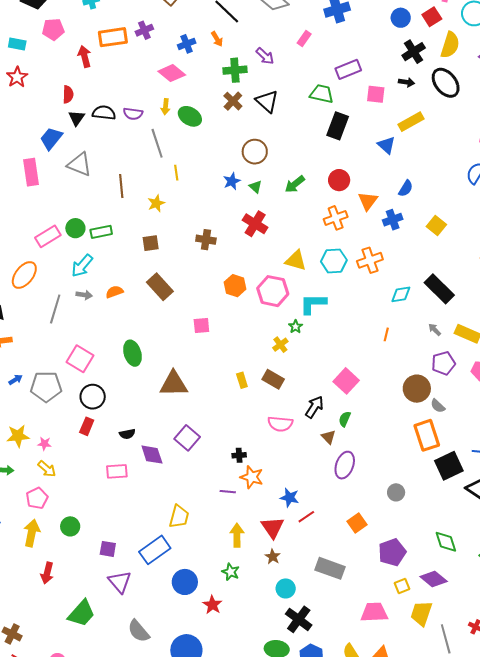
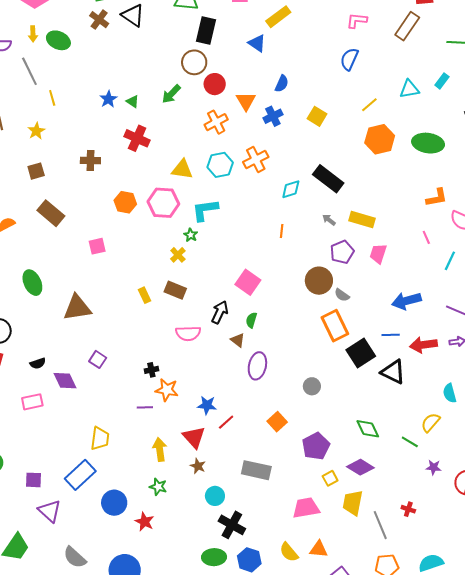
brown circle: (255, 152) -> (194, 62), moved
purple square: (187, 438) -> (98, 359), size x0.7

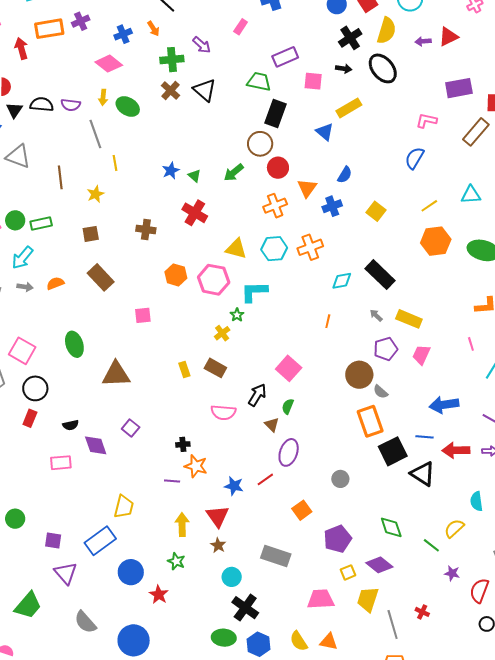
red line: (226, 422) -> (265, 479), moved

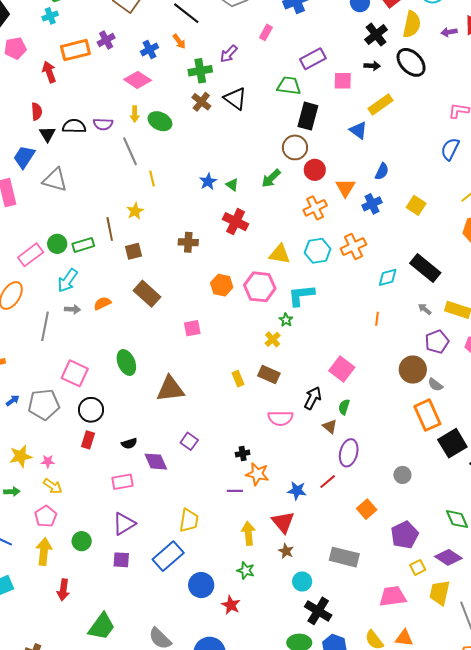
purple arrow: (202, 45) -> (229, 54), turned 96
brown line: (60, 177) -> (110, 229), moved
purple triangle: (66, 573) -> (124, 524), moved, turned 45

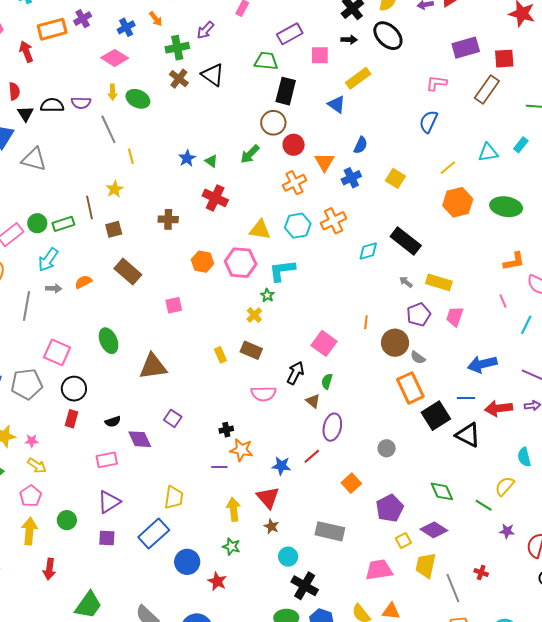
orange line: (377, 319) -> (366, 322), moved

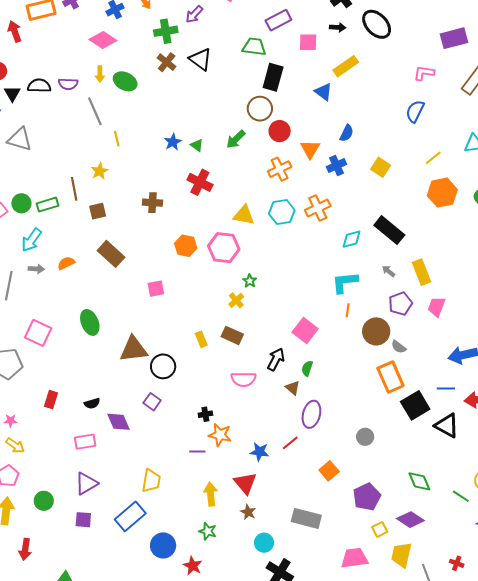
cyan L-shape: (282, 270) -> (345, 282), moved
yellow rectangle: (439, 282) -> (422, 272), turned 50
black circle: (74, 389) -> (163, 366), moved

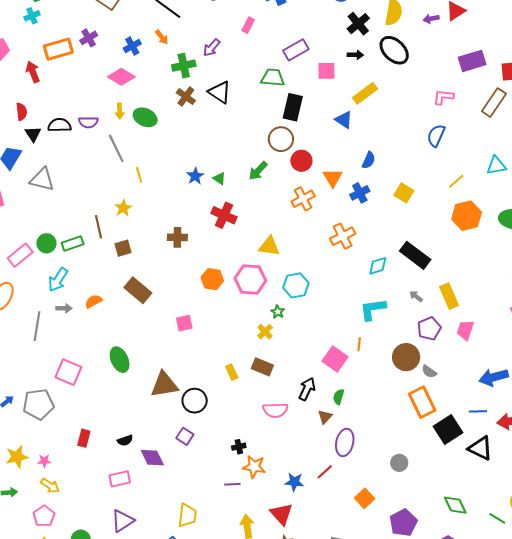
cyan hexagon: (282, 212) -> (296, 285), moved
orange line: (348, 310) -> (359, 344), moved
brown triangle: (293, 388) -> (325, 417), turned 35

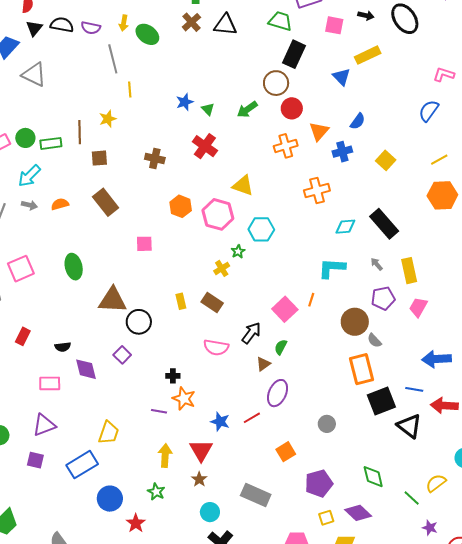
black triangle: (220, 92) -> (225, 25), turned -40
pink square: (68, 372) -> (21, 269), turned 32

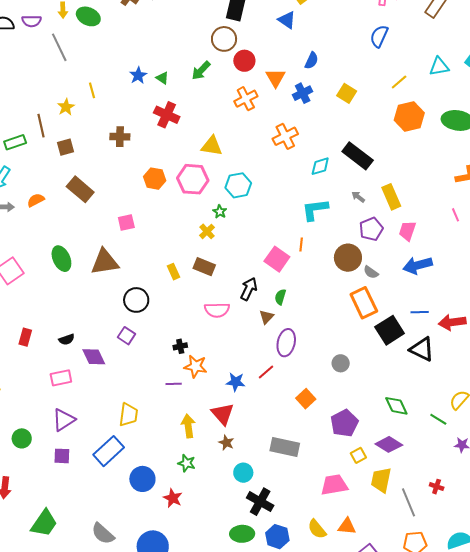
yellow line: (130, 90) -> (92, 90), moved
brown triangle: (112, 300) -> (105, 262), moved
blue arrow: (436, 359) -> (418, 265), moved

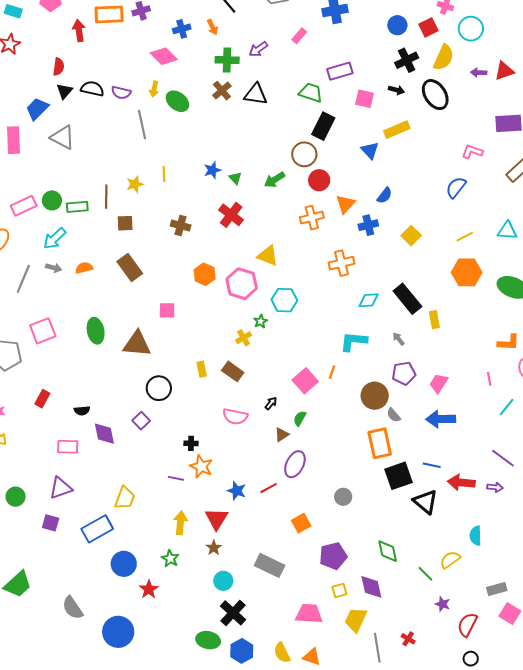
yellow rectangle: (391, 197) -> (434, 320), moved, size x0.7
black arrow: (249, 289) -> (271, 403), size x0.6
purple diamond: (389, 444) -> (371, 587), turned 32

